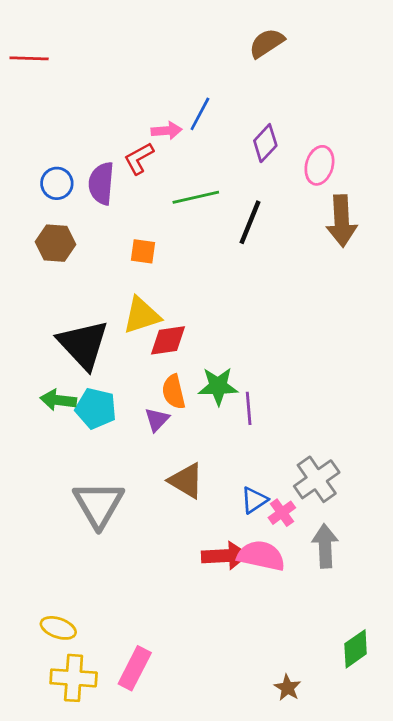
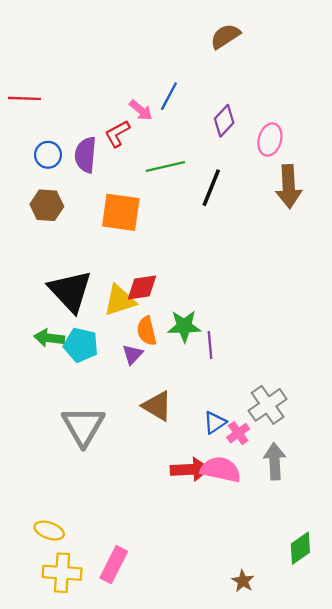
red line: (29, 58) -> (25, 98), moved
pink arrow: (167, 131) -> (141, 110), turned 45
orange square: (143, 251) -> (121, 212), size x1.8
yellow triangle: (142, 315) -> (120, 300), moved

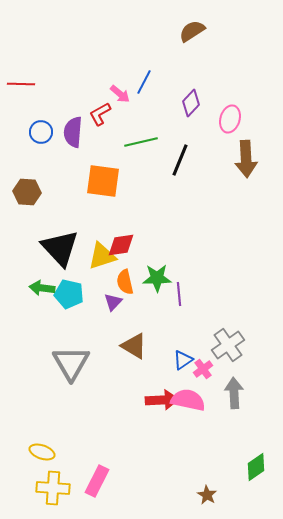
brown hexagon: (47, 205) -> (27, 192), moved

